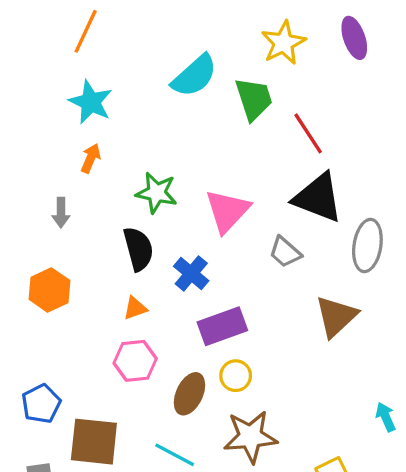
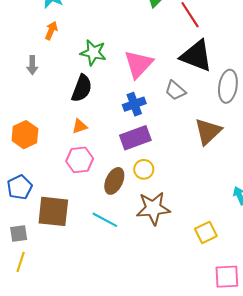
black semicircle: (138, 249) -> (82, 88), turned 36
blue cross: (191, 274) -> (134, 104), moved, turned 30
orange hexagon: (49, 290) -> (25, 135), moved

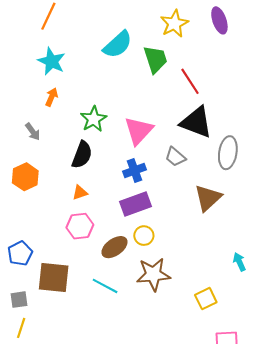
green star: (93, 53) -> (93, 119), turned 30
gray arrow: (32, 65) -> (33, 132), turned -36
orange hexagon: (25, 135) -> (25, 177), moved
brown ellipse: (114, 181) -> (114, 247), turned 30

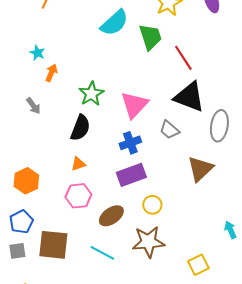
cyan star: (52, 61) -> (37, 53), moved, size x0.6
orange hexagon: (25, 177) -> (26, 181), moved
yellow circle: (144, 236) -> (152, 205), moved
gray square: (19, 300) -> (17, 251), moved

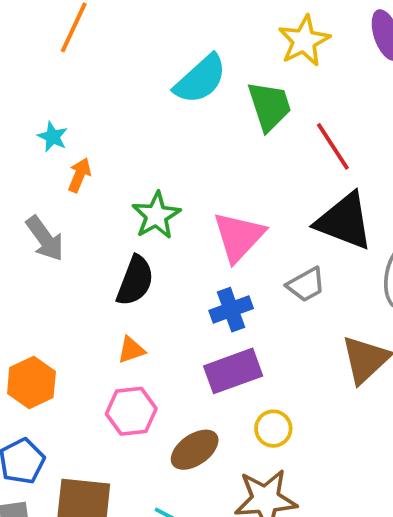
gray arrow: (33, 106) -> (45, 239), size x1.4
gray trapezoid: (169, 130) -> (306, 285), turned -70

